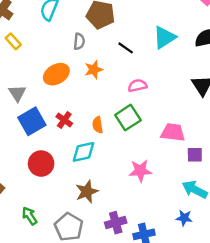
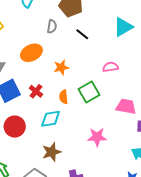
black line: (126, 48) -> (82, 34), moved
orange star: (94, 70) -> (61, 67), moved
pink semicircle: (137, 86) -> (110, 67), moved

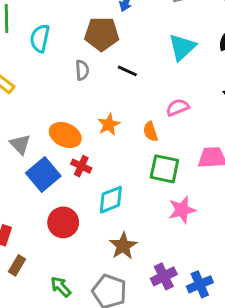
orange ellipse: (31, 53) -> (65, 135), moved, turned 65
green square: (89, 92) -> (164, 169), moved, turned -35
orange semicircle: (64, 97) -> (150, 132), moved

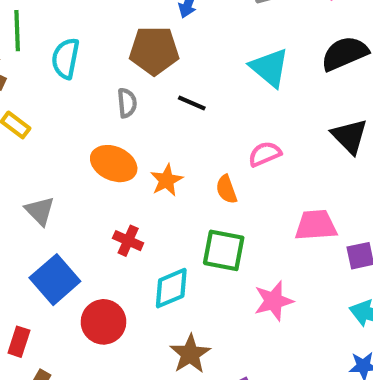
cyan triangle: (182, 47) -> (270, 68), turned -36
orange ellipse: (65, 135) -> (114, 164), moved
green square: (164, 169) -> (224, 250), moved
blue square: (43, 174) -> (55, 280), moved

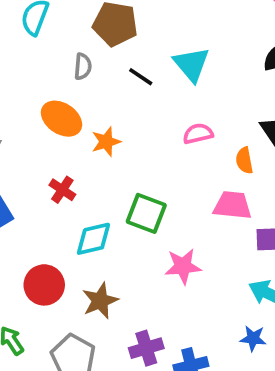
cyan triangle: (270, 68) -> (191, 64), moved
orange semicircle: (226, 189) -> (244, 160), moved
red circle: (104, 322) -> (44, 285), moved

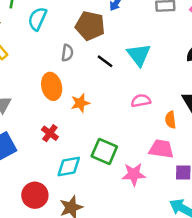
orange ellipse: (61, 119) -> (52, 86), turned 40
pink star: (183, 266) -> (134, 174), moved

